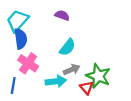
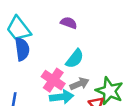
cyan trapezoid: (17, 21) -> (19, 29), turned -80
pink cross: (28, 63) -> (53, 80), moved

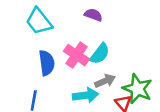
blue semicircle: (22, 49) -> (47, 63), moved
pink cross: (53, 80) -> (76, 55), moved

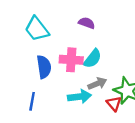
pink cross: (76, 55) -> (71, 60), turned -30

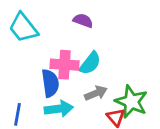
blue semicircle: (44, 67) -> (50, 83), moved
cyan arrow: (80, 97) -> (59, 109), moved

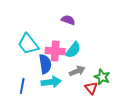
cyan trapezoid: (23, 28) -> (28, 44), moved
green star: (131, 102) -> (102, 77), size x0.7

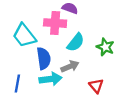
pink cross: (55, 51) -> (55, 23), moved
gray arrow: (77, 71) -> (70, 66), moved
green star: (102, 77) -> (105, 47), moved

